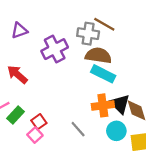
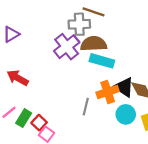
purple cross: (55, 49) -> (67, 47), moved
red square: (39, 122) -> (39, 123), moved
gray line: (78, 129) -> (86, 107), moved, turned 66

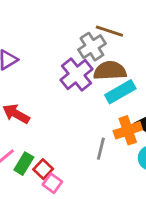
gray cross: (79, 24) -> (92, 47), turned -30
cyan rectangle: (102, 61) -> (120, 92), turned -45

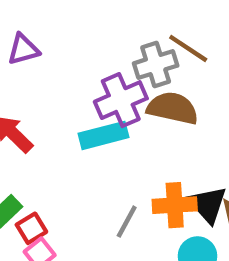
cyan rectangle: (120, 92) -> (104, 135), moved

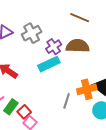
gray cross: (156, 64) -> (32, 33), moved
purple cross: (121, 100) -> (54, 47), size x0.7

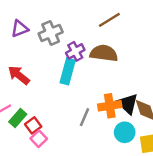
brown line: (80, 18) -> (109, 20), turned -60
cyan rectangle: (49, 64) -> (68, 71), turned -55

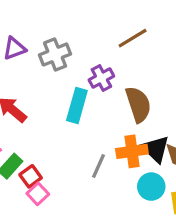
purple cross: (75, 51) -> (101, 78), moved
brown semicircle: (104, 53) -> (138, 104), moved, turned 64

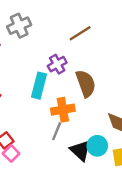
gray cross: (55, 54) -> (19, 26), moved
black triangle: (156, 149) -> (80, 150), moved
orange cross: (132, 151) -> (63, 110), moved

